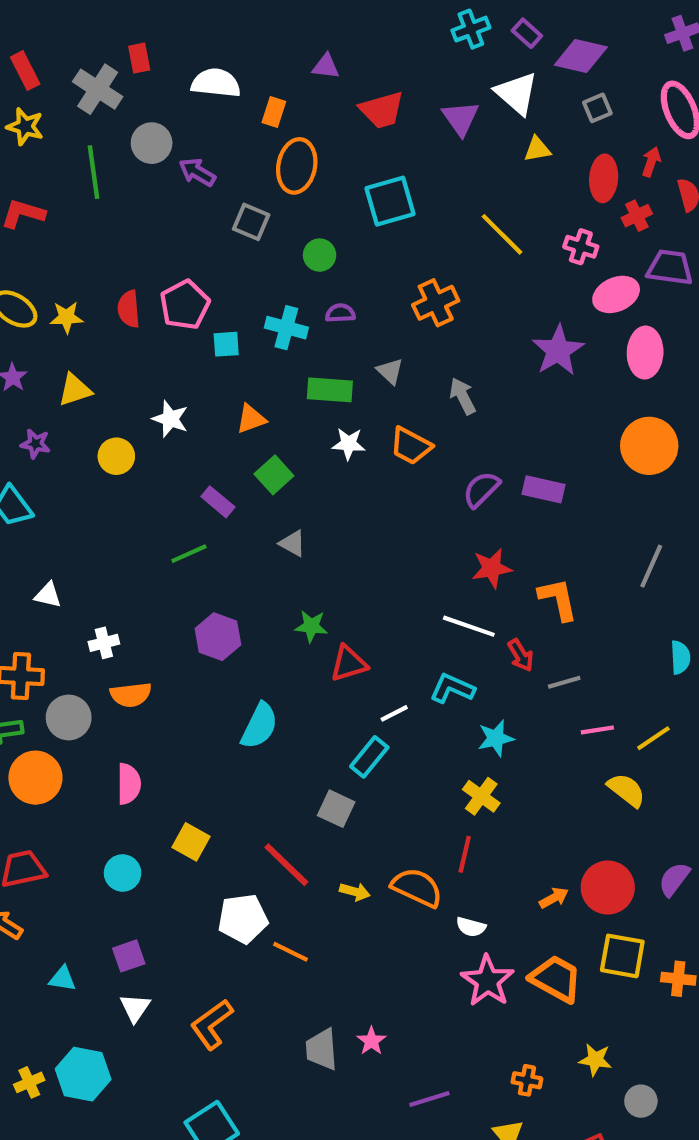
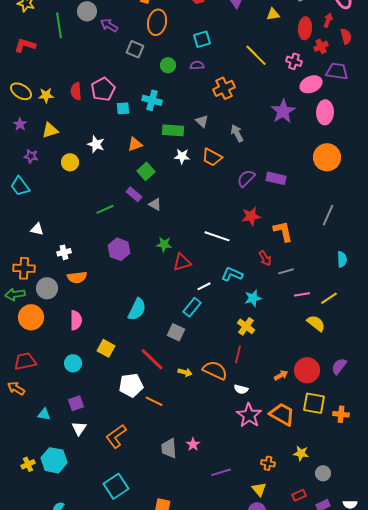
cyan square: (390, 201) -> (202, 39), size x0.7
purple semicircle: (340, 313) -> (197, 65), moved
purple rectangle: (218, 502) -> (134, 194), moved
white line: (469, 626) -> (217, 236), moved
cyan semicircle: (259, 726) -> (137, 309), moved

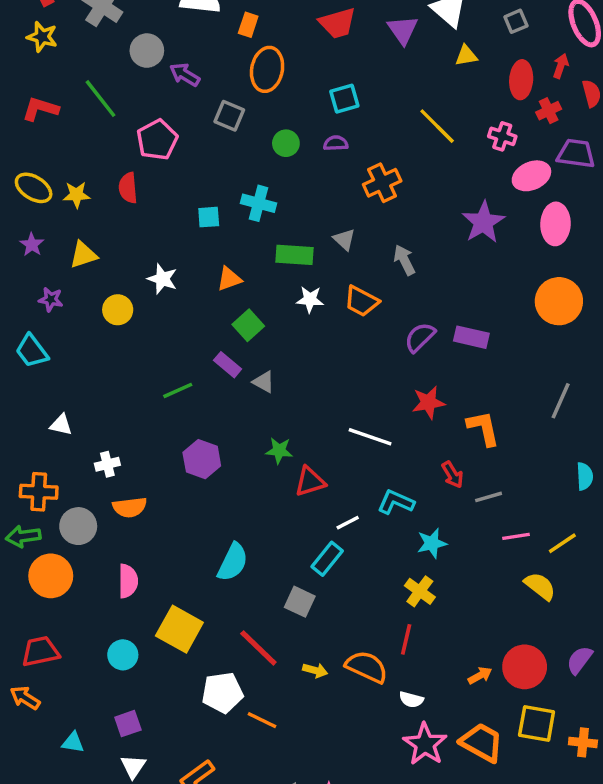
green line: (59, 25) -> (101, 99), moved, turned -30
pink pentagon: (103, 89) -> (157, 140), moved
yellow square: (106, 348) -> (179, 629), size x1.5

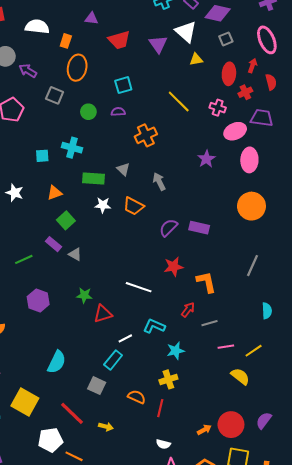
purple star: (483, 222) -> (206, 159), size x0.7
red arrow: (452, 475) -> (188, 310), turned -112
yellow cross: (420, 591) -> (168, 379), turned 36
orange semicircle: (367, 667) -> (137, 397), moved, size x0.7

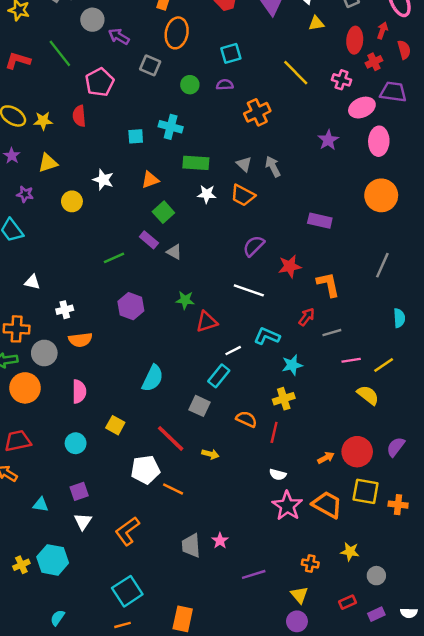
gray triangle: (123, 169) -> (244, 164), moved
purple semicircle: (168, 228) -> (254, 246), moved
yellow square: (25, 402) -> (115, 425), size x0.6

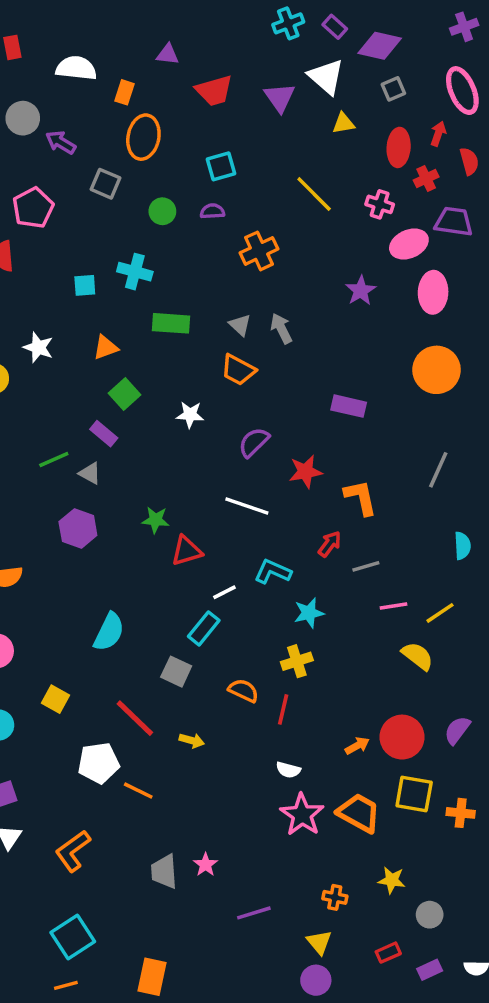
white star: (207, 194) -> (190, 415), moved
gray triangle: (174, 252) -> (90, 473), moved

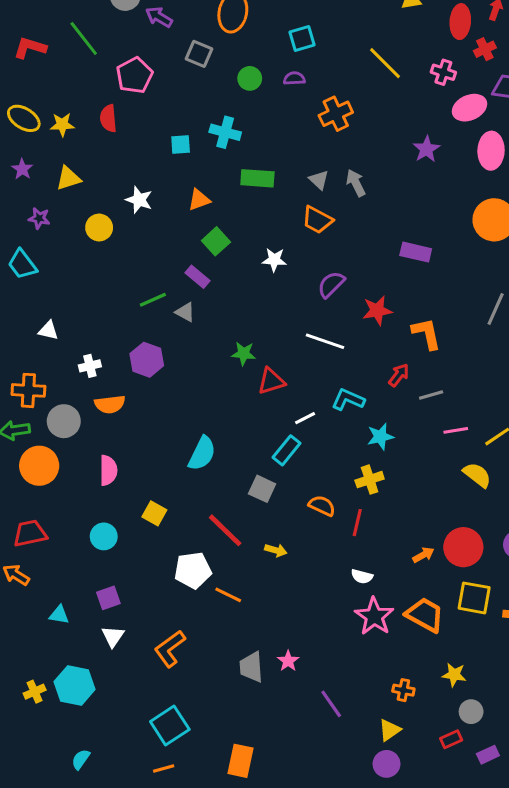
purple hexagon: (78, 528) -> (147, 360), moved
purple line: (254, 913) -> (331, 704), turned 72
gray circle: (430, 915) -> (471, 712), moved
yellow triangle: (319, 942) -> (390, 730), turned 35

